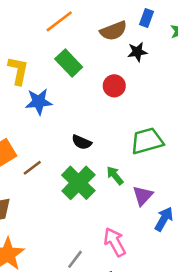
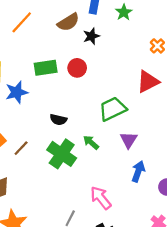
green rectangle: (69, 63) -> (46, 68), moved, turned -45
purple triangle: (143, 196) -> (129, 140), moved

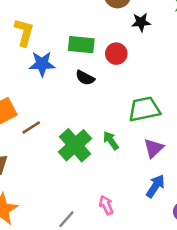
black semicircle: (58, 120) -> (85, 78), moved
pink arrow: (101, 198) -> (106, 205), size x0.7

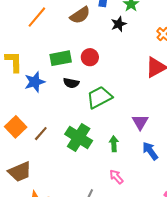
black star: (141, 22) -> (119, 24), moved
green trapezoid: (144, 109) -> (99, 97), moved
green arrow: (111, 141) -> (114, 144), moved, turned 49
blue arrow: (155, 186) -> (150, 151), turned -54

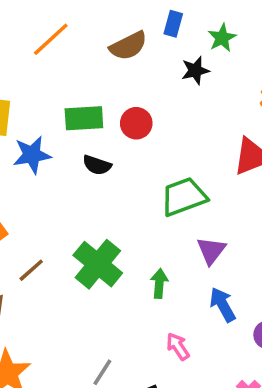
green trapezoid: (99, 97) -> (184, 197), moved
brown line: (41, 134) -> (31, 270), moved
pink arrow: (116, 177) -> (178, 346), moved

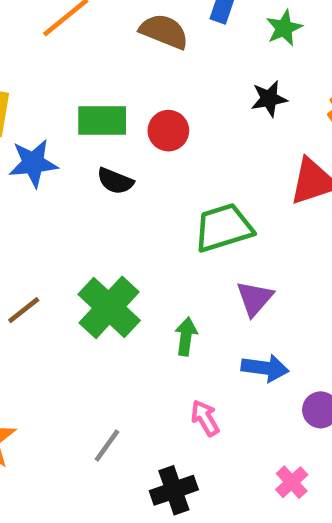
brown semicircle: (128, 46) -> (164, 31), turned -135
black star: (195, 70) -> (269, 99), moved
blue arrow: (223, 305) -> (265, 368), turned 124

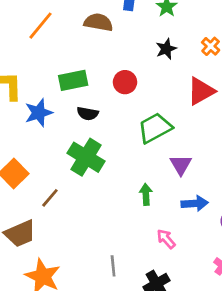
red circle: (168, 131) -> (125, 82), moved
green cross: (109, 307) -> (86, 157), moved
gray line: (107, 445) -> (113, 266), turned -30

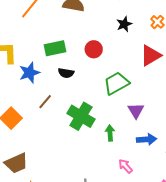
green cross: (86, 157) -> (81, 116), moved
brown line: (50, 198) -> (45, 102), moved

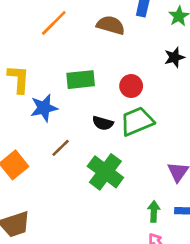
black semicircle: (66, 73) -> (103, 123), moved
green trapezoid: (116, 83) -> (137, 121), moved
green arrow: (110, 133) -> (154, 211), moved

